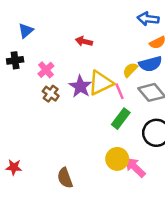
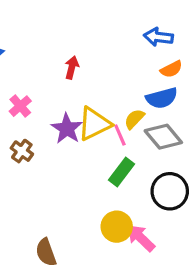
red arrow: (84, 41) -> (72, 68), turned 91
yellow semicircle: (130, 70) -> (134, 119), moved
brown cross: (51, 94) -> (22, 151), moved

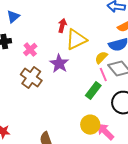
yellow triangle: (94, 124) -> (76, 40), moved
pink line: (120, 135) -> (103, 75), moved
brown cross: (22, 151) -> (31, 78), size x1.5

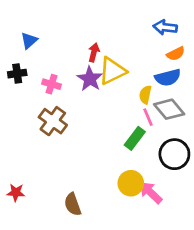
pink cross: (30, 50) -> (52, 84), turned -32
yellow semicircle: (101, 58) -> (145, 95), turned -32
purple star: (59, 64) -> (90, 79), moved

